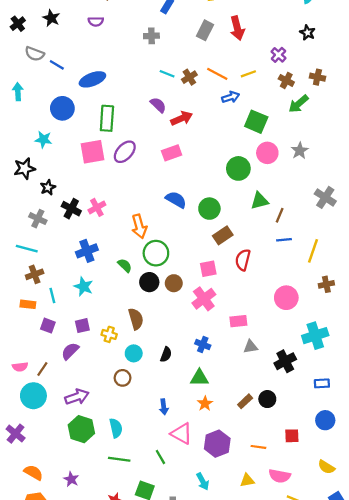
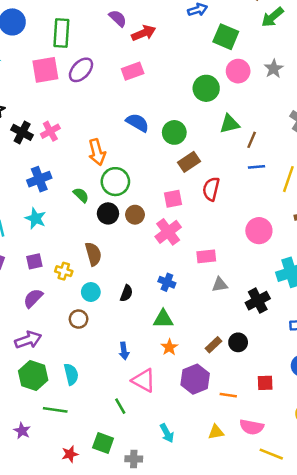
purple semicircle: (70, 351) -> (33, 298), moved
purple hexagon: (217, 444) -> (195, 379), moved
green line: (119, 459) -> (55, 410), moved

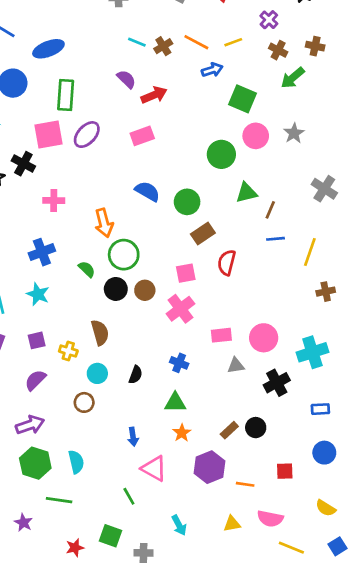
pink cross: (50, 131) -> (54, 201), turned 30
black cross: (22, 132) -> (23, 164), moved
pink circle: (259, 231) -> (264, 338), moved

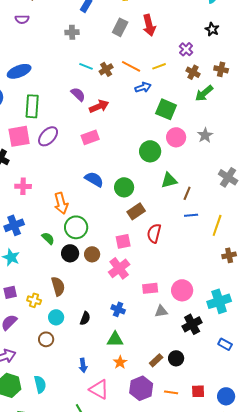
blue rectangle: (320, 409) -> (225, 344), turned 32
blue circle: (324, 453) -> (226, 396), moved
orange line: (245, 484) -> (171, 392), moved

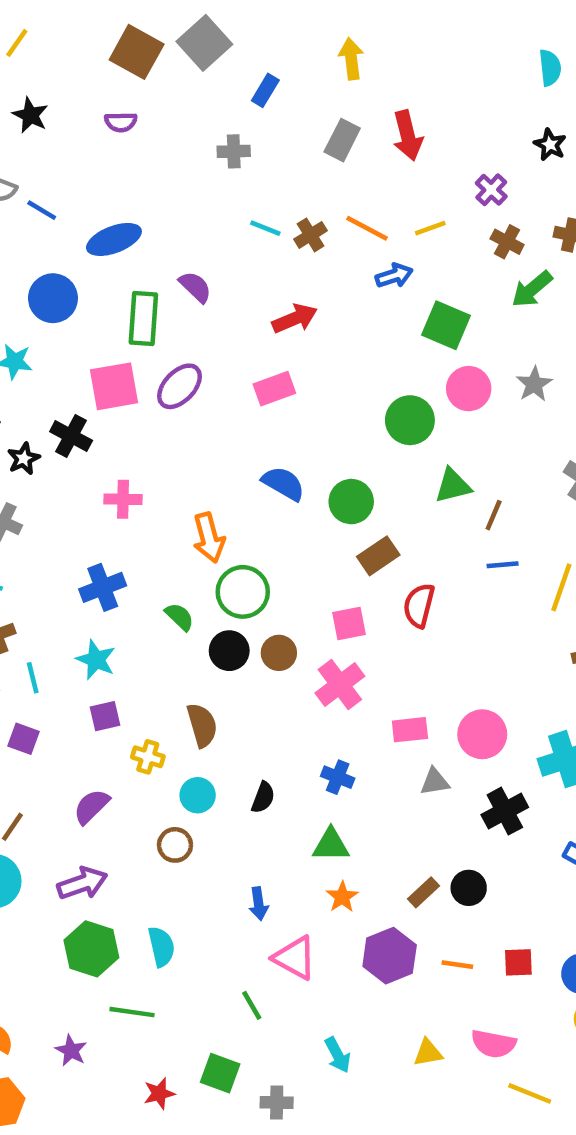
purple semicircle: (78, 94) -> (195, 287), moved
purple square: (10, 292) -> (105, 716), moved

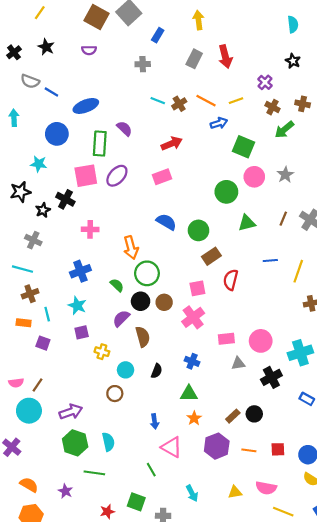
brown line: (494, 515) -> (283, 219), moved
brown semicircle: (202, 725) -> (143, 337), moved
purple semicircle: (91, 807) -> (121, 318), moved

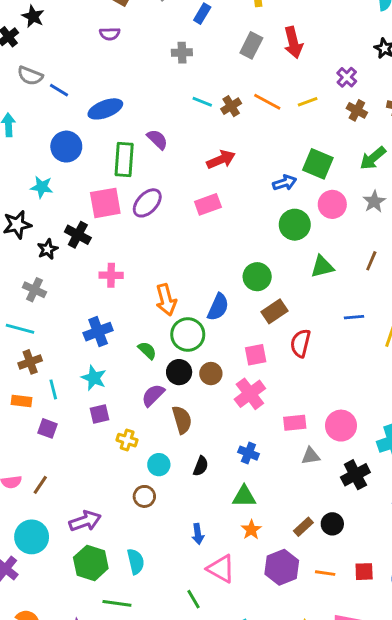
black star: (46, 47) -> (33, 16), moved
blue arrow: (219, 123) -> (285, 183), moved
green arrow: (284, 130) -> (373, 158), moved
blue semicircle: (166, 222) -> (218, 307), moved, turned 84
cyan circle: (29, 411) -> (32, 537), moved

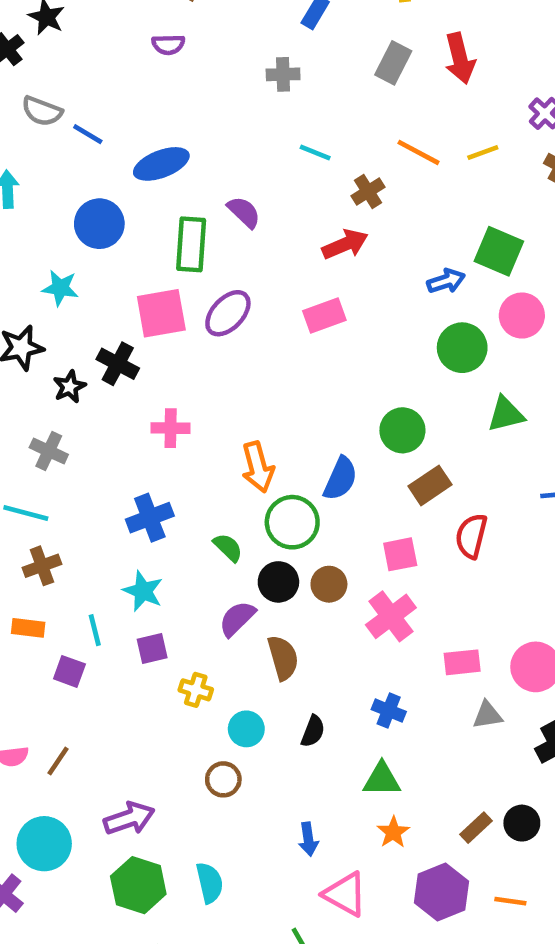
brown cross: (231, 106) -> (368, 192), moved
cyan line: (53, 389) -> (95, 630), moved

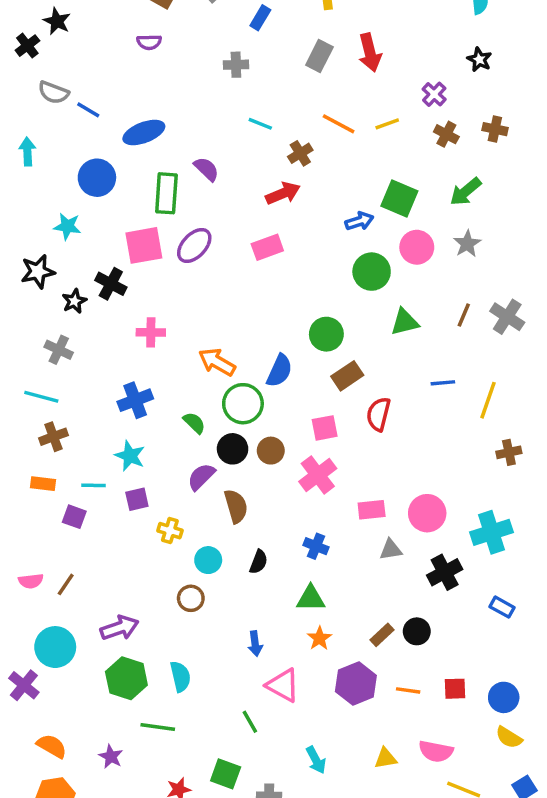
orange arrow: (258, 467) -> (217, 362), turned 135
cyan line: (95, 630) -> (93, 485), turned -75

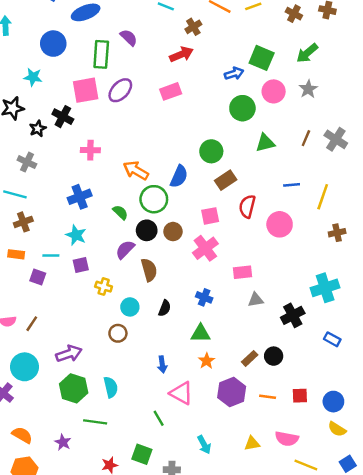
pink circle: (427, 513) -> (280, 224), moved

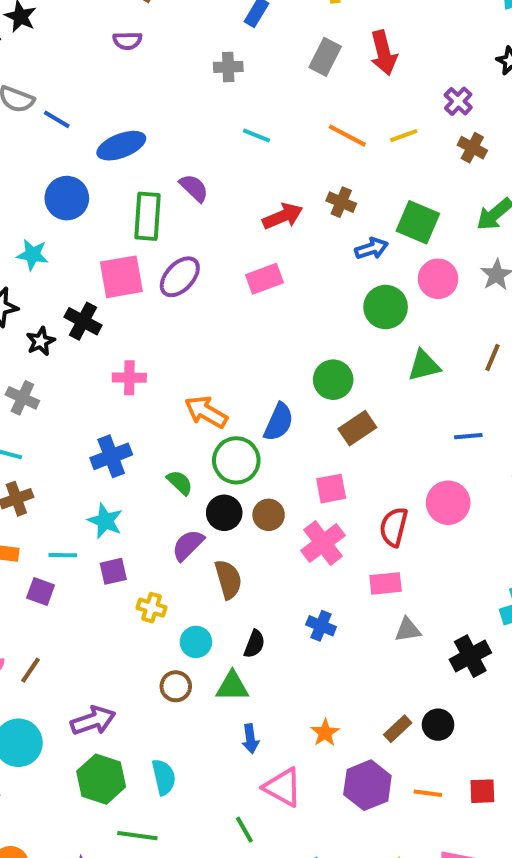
brown cross: (193, 27) -> (341, 202), moved, turned -35
red semicircle: (247, 206) -> (394, 527), moved
green triangle: (201, 333) -> (232, 686), moved

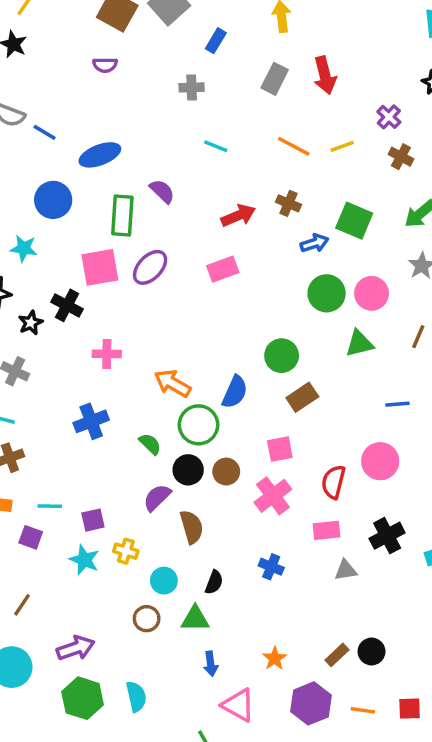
pink circle: (438, 279) -> (372, 293), moved
cyan star: (105, 521) -> (84, 560), moved
black cross: (470, 656) -> (387, 536), moved

